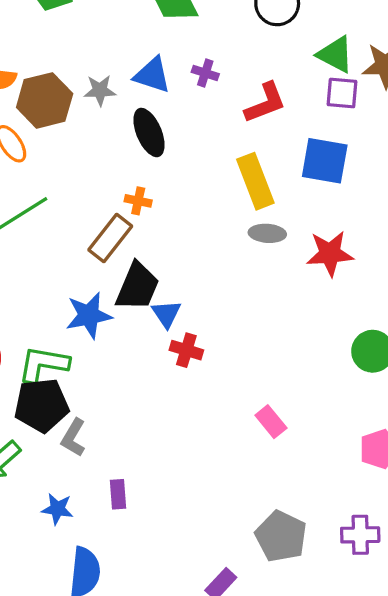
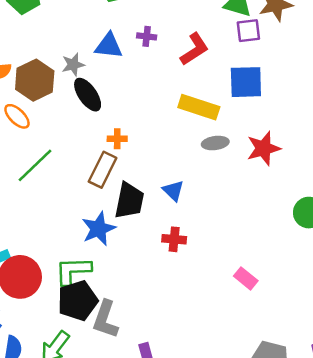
black ellipse: (149, 133) -> (88, 95), moved
yellow rectangle: (255, 181) -> (199, 107), turned -39
blue triangle: (166, 314) -> (173, 191), moved
gray L-shape: (73, 438) -> (105, 319), size x1.4

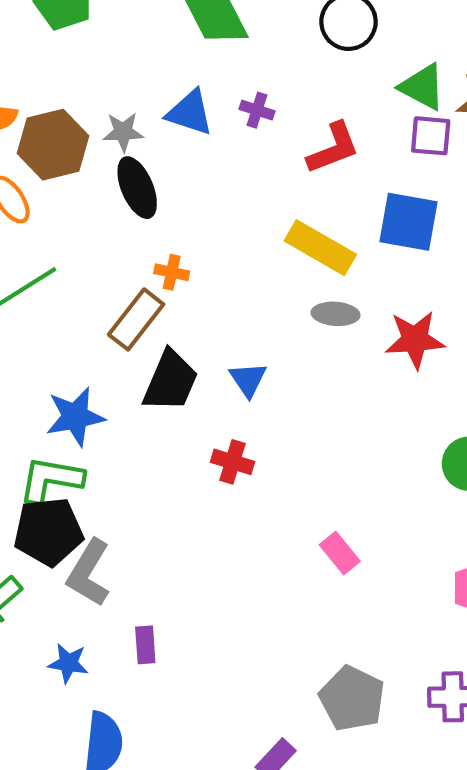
blue star: (98, 229) -> (75, 417), moved

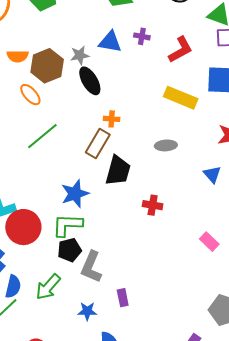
gray ellipse: (336, 314) -> (166, 145), moved
blue triangle: (248, 379) -> (212, 174), moved
black pentagon: (48, 532) -> (69, 250), size x0.7

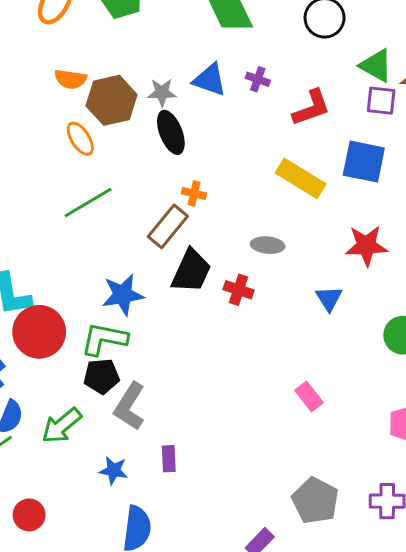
red cross: (153, 205) -> (239, 290), moved

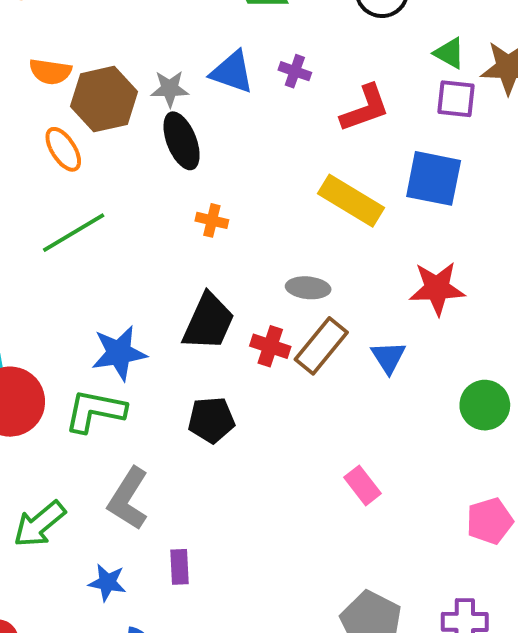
green triangle: (376, 66) -> (449, 53), size x0.7
brown rectangle: (168, 226) -> (321, 346), moved
black pentagon: (102, 376) -> (211, 420), moved

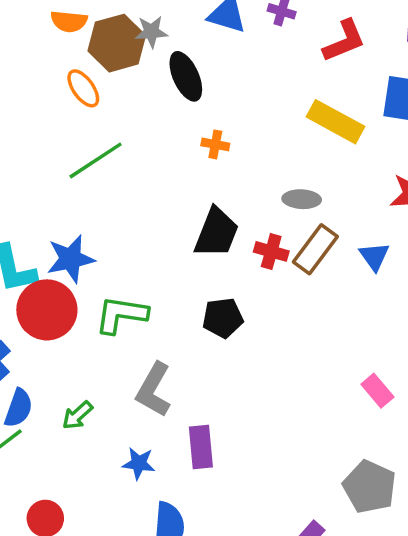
gray star: (170, 89) -> (151, 32), moved
blue star: (119, 353) -> (71, 259), moved
pink rectangle: (363, 485) -> (377, 391), moved
green arrow: (39, 524) -> (77, 415), size x0.7
purple rectangle: (179, 567) -> (201, 447), size x1.4

